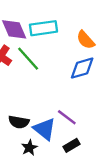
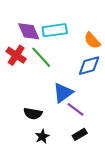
blue triangle: (45, 129) -> (63, 93), moved, turned 45

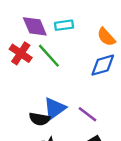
cyan rectangle: (55, 30) -> (64, 25), size x0.7
blue triangle: (63, 93) -> (55, 108), moved

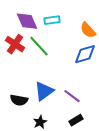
black semicircle: (39, 119) -> (19, 100), moved

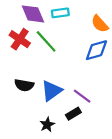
black semicircle: (19, 100) -> (24, 85), moved
black rectangle: (76, 120) -> (73, 114), moved

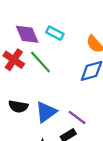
cyan rectangle: (60, 13) -> (55, 33), turned 35

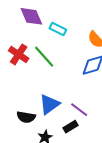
purple diamond: (27, 34) -> (31, 16), moved
black semicircle: (18, 106) -> (26, 117), moved

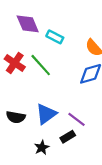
black semicircle: (26, 117) -> (16, 117), moved

